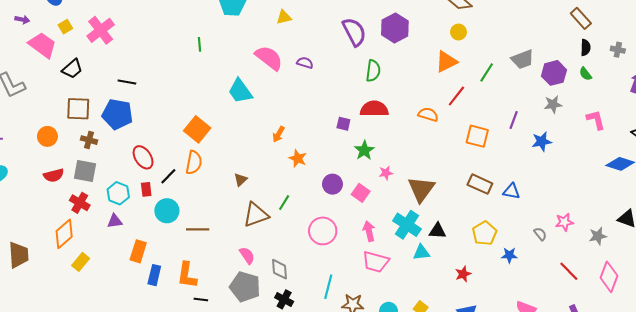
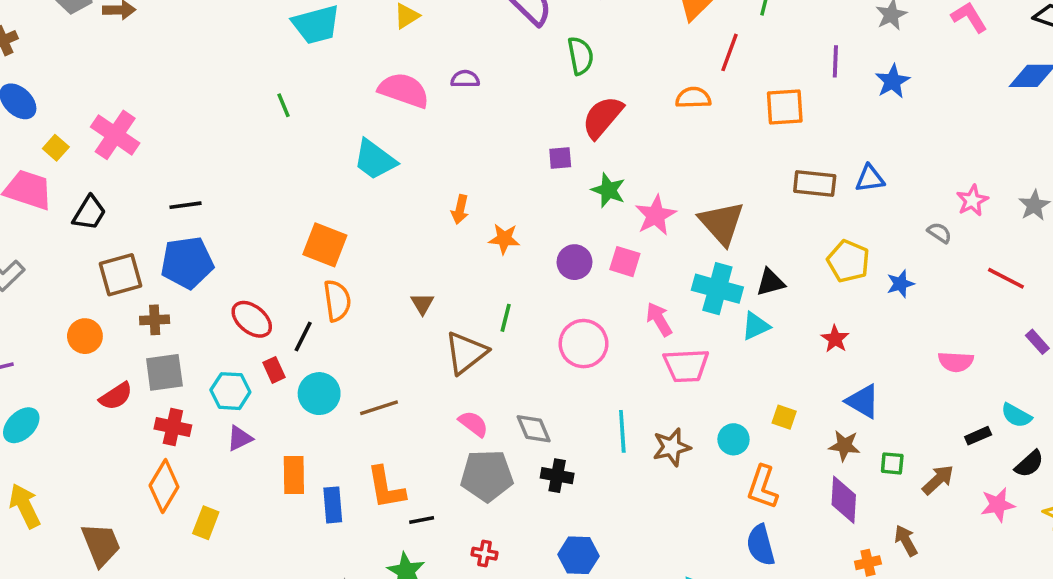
red semicircle: (374, 109) -> (603, 117), turned -32
pink star: (386, 173) -> (656, 215), size x1.6

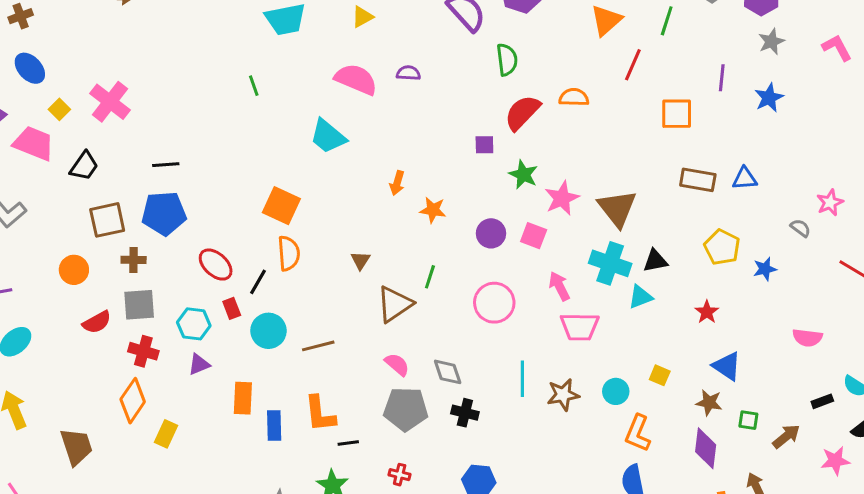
orange semicircle: (693, 98) -> (574, 97), moved

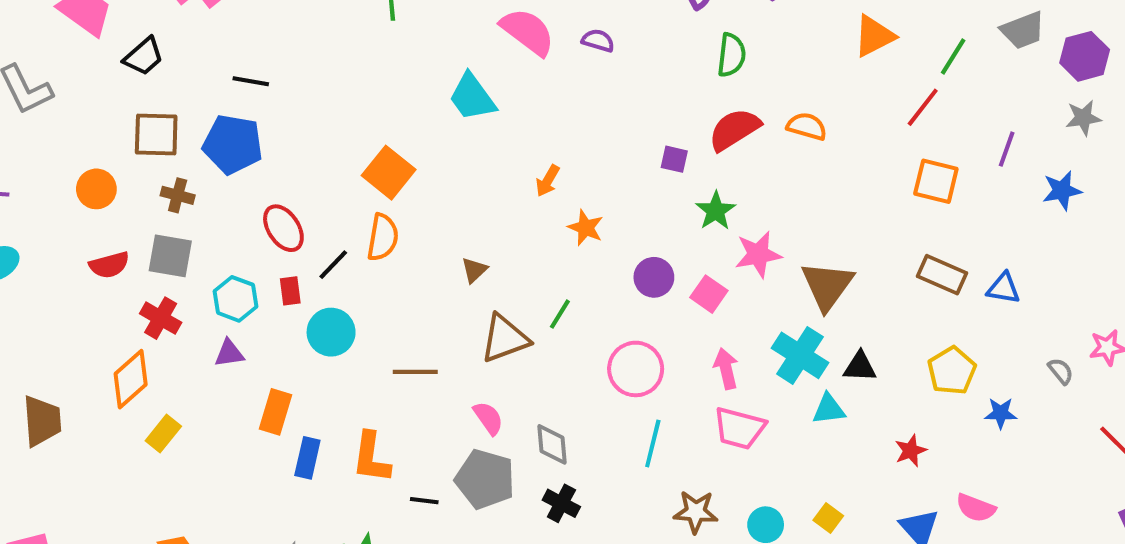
red line: (633, 65) -> (923, 107), moved
pink semicircle: (807, 338) -> (976, 508), moved
brown line: (318, 346) -> (415, 372), moved
cyan line: (522, 379) -> (653, 444), moved
black line: (348, 443) -> (424, 501), moved

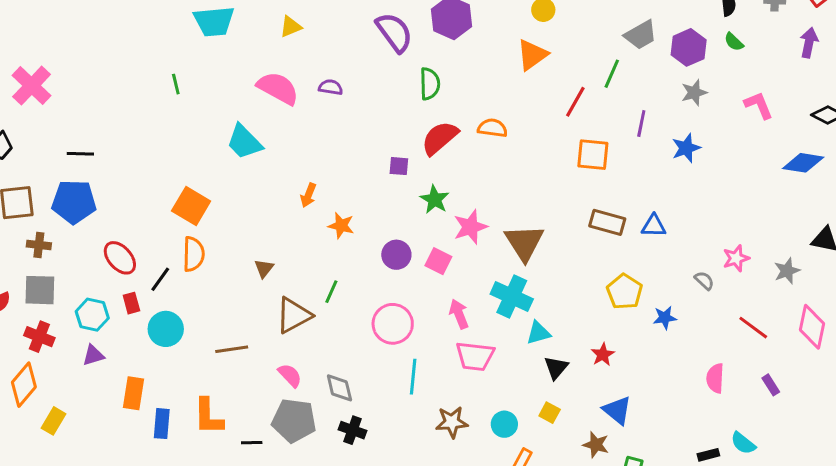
green line: (953, 57) -> (612, 74), moved
black triangle: (860, 367) -> (556, 368), moved, turned -44
pink semicircle: (976, 508) -> (715, 378), moved, turned 80

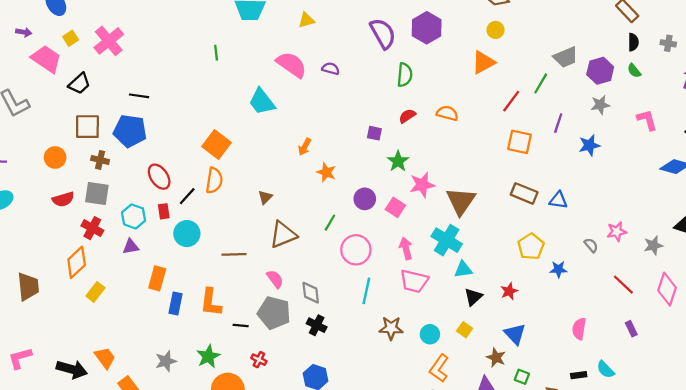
red semicircle: (440, 138) -> (407, 116), size x0.6
green line: (331, 292) -> (330, 223), moved
pink semicircle: (715, 378) -> (579, 329), moved

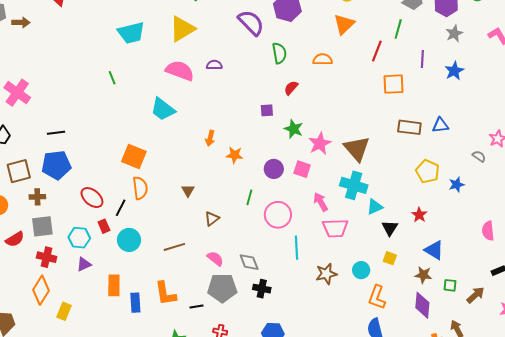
yellow triangle: (306, 20) -> (182, 29), size x1.8
orange semicircle: (447, 113) -> (323, 59), moved
brown triangle: (283, 235) -> (212, 219), size x0.6

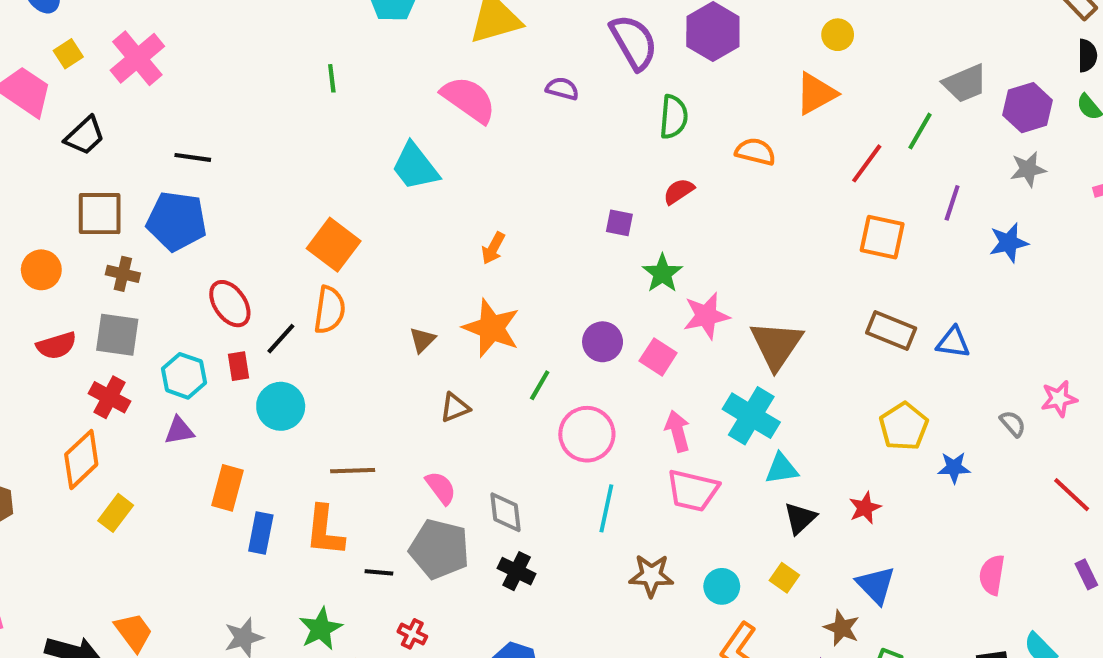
purple semicircle: (214, 65) -> (562, 89), moved
orange star: (235, 155) -> (491, 328), moved, size x1.6
brown line: (174, 247) -> (353, 471), moved

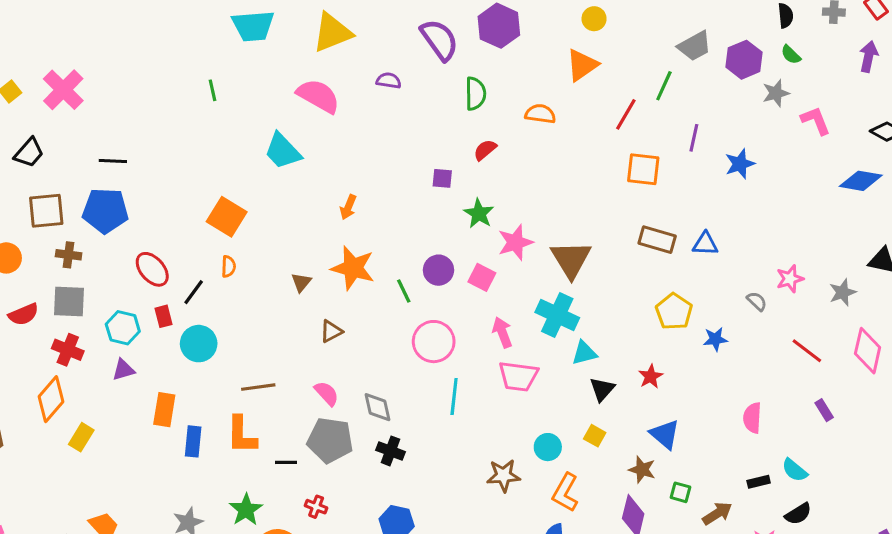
gray star: (1028, 169) -> (776, 93), moved
orange semicircle: (330, 310) -> (229, 267), size x0.6
green line: (540, 385) -> (404, 291), moved, turned -50
brown star: (651, 576) -> (504, 476), moved

